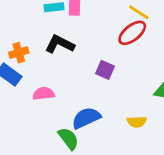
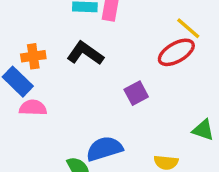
purple square: (105, 70) -> (136, 93), turned 30
pink semicircle: (44, 94) -> (33, 108), moved

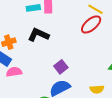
purple square: (136, 93) -> (61, 67), moved

